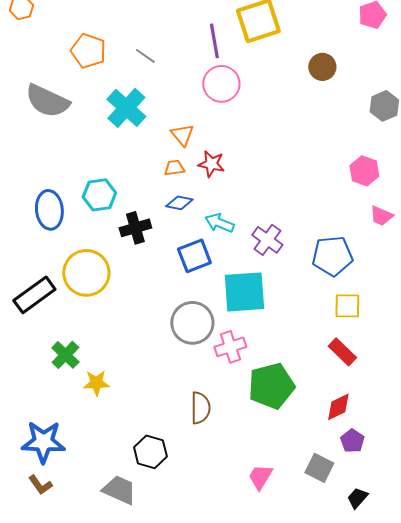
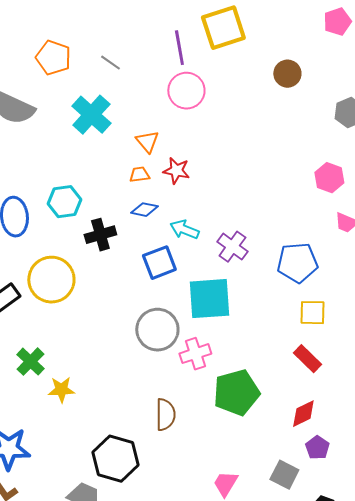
black hexagon: (150, 452) -> (115, 459), size x1.4

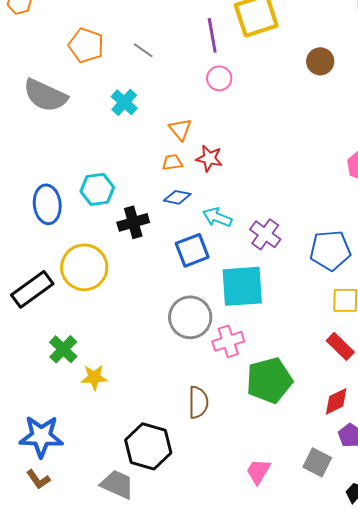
pink circle: (186, 91) -> (219, 78), size x0.7
cyan cross: (91, 115) -> (124, 102), size x0.7

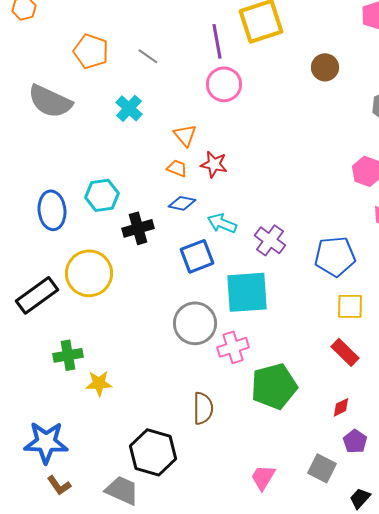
pink circle: (219, 78) -> (224, 84), size x1.4
orange trapezoid: (172, 162) -> (177, 168), turned 30
green cross: (63, 349) -> (68, 355), turned 36
red diamond: (336, 401) -> (341, 407), size x0.7
brown L-shape: (38, 479) -> (59, 485), moved

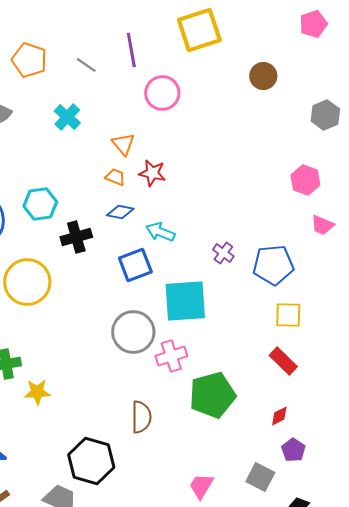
purple line: (217, 41) -> (131, 50), moved
purple cross: (270, 240) -> (223, 253), moved, size x0.7

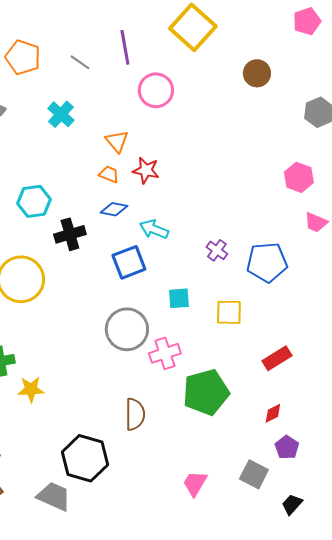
yellow square: (199, 30) -> (193, 27), turned -30
cyan square: (185, 301) -> (179, 298), size x0.5
yellow square: (288, 315) -> (229, 312), moved
red rectangle: (283, 361) -> (277, 358), turned -76

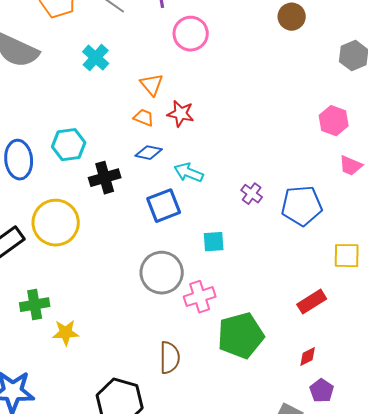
yellow square: (229, 312) -> (347, 256), moved

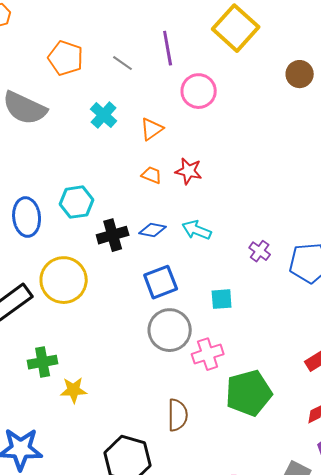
orange triangle: (152, 85) -> (152, 129), moved, turned 35
blue diamond: (149, 153) -> (153, 230), moved
blue square: (164, 206) -> (161, 282), moved

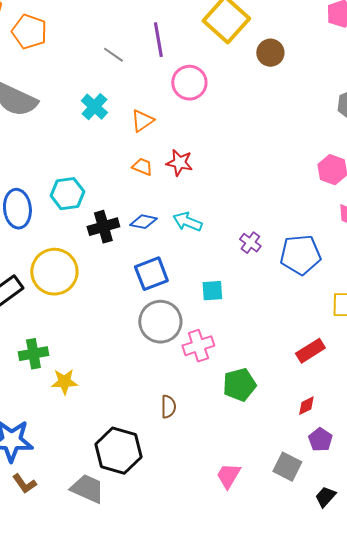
orange pentagon: (66, 58) -> (29, 32), moved
brown circle: (300, 74) -> (270, 53), moved
green pentagon: (249, 393) -> (239, 385), size x0.7
brown semicircle: (178, 415) -> (168, 407), size x0.7

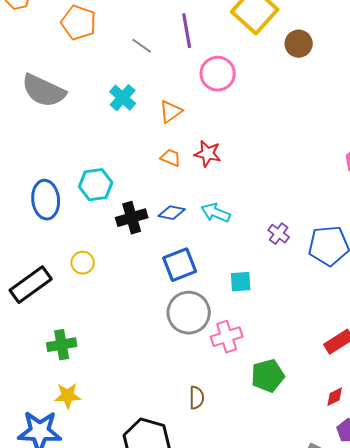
orange pentagon: (29, 32) -> (79, 23), moved
yellow circle: (54, 272) -> (83, 263), size x0.5
yellow star: (64, 382) -> (68, 396), moved

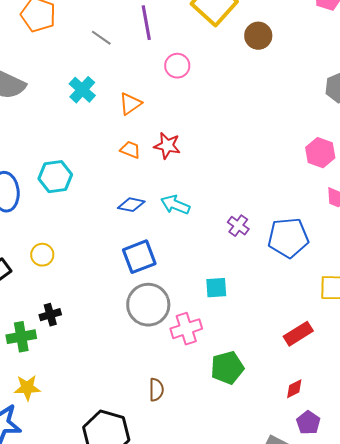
pink circle: (218, 74) -> (177, 66), size x0.7
black cross: (132, 218) -> (50, 315), moved, size x0.7
cyan square: (241, 282) -> (216, 288), moved

